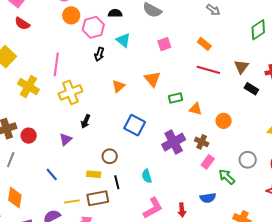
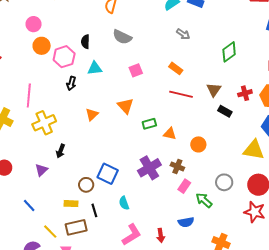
black semicircle: (115, 13) -> (85, 42), turned -88
cyan triangle: (123, 40) -> (95, 68), turned -42
blue square: (135, 125) -> (108, 174), moved
yellow line: (72, 201) -> (50, 232), turned 56

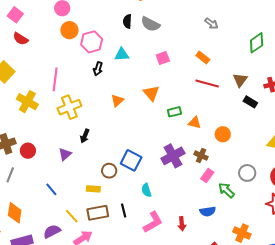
black semicircle: (85, 42) -> (127, 21), moved
black line: (94, 210) -> (124, 210), moved

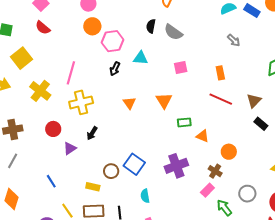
orange rectangle: (203, 58) -> (220, 73), turned 32
orange triangle: (117, 101) -> (129, 103), turned -32
red circle: (28, 151) -> (53, 129), moved
brown cross: (201, 156) -> (215, 171), moved

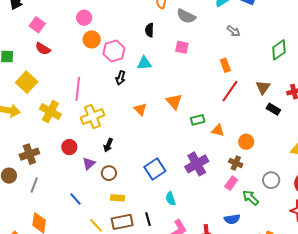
gray semicircle: (173, 32) -> (186, 16), moved
pink square: (181, 67) -> (182, 47), moved, turned 32
red line: (221, 99) -> (230, 91), turned -70
blue square: (134, 164) -> (155, 169), turned 30
brown circle: (111, 171) -> (109, 173), moved

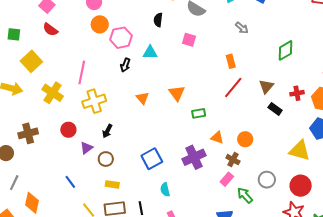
orange triangle: (218, 130) -> (217, 138), moved
gray line: (34, 185) -> (14, 183), moved

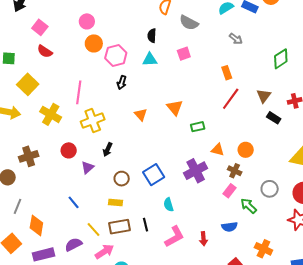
pink square: (189, 40) -> (184, 54), turned -32
cyan triangle: (150, 52) -> (150, 60), moved
brown circle: (106, 159) -> (122, 179), moved

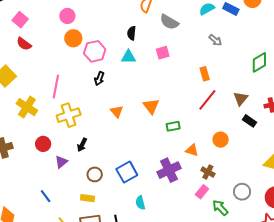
orange circle: (246, 150) -> (221, 140), moved

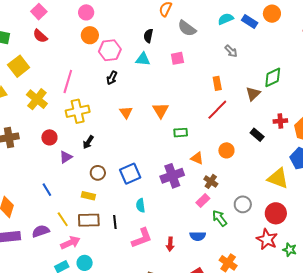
brown triangle: (241, 99) -> (253, 94), moved

